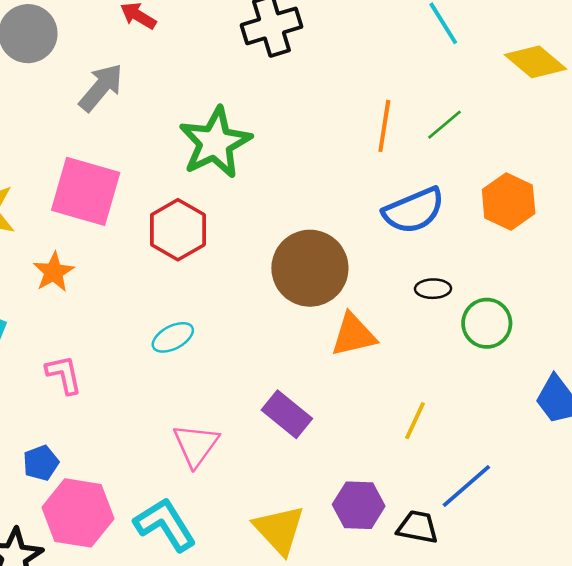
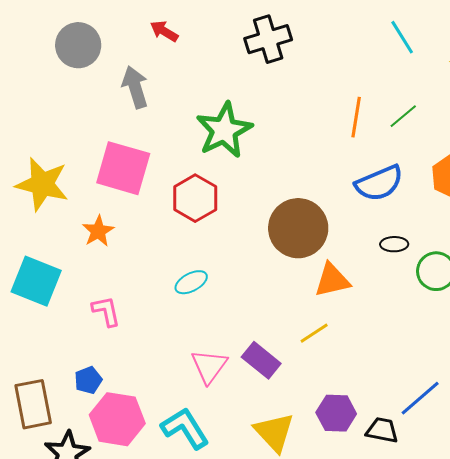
gray arrow: (101, 87) -> (135, 87), turned -57
purple rectangle: (287, 414) -> (261, 360), moved
yellow line: (415, 421) -> (314, 333), moved, turned 32

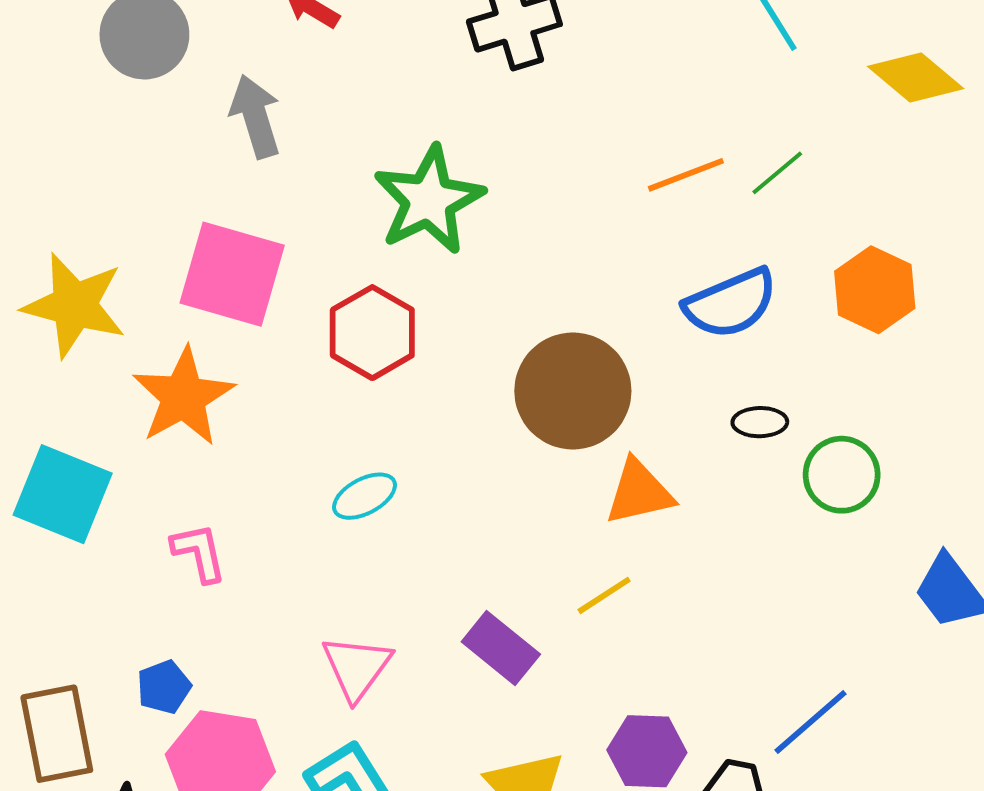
orange line: (356, 117) -> (686, 175), turned 60
orange star: (98, 231) -> (183, 397), size x1.6
pink triangle: (209, 366) -> (357, 667), moved

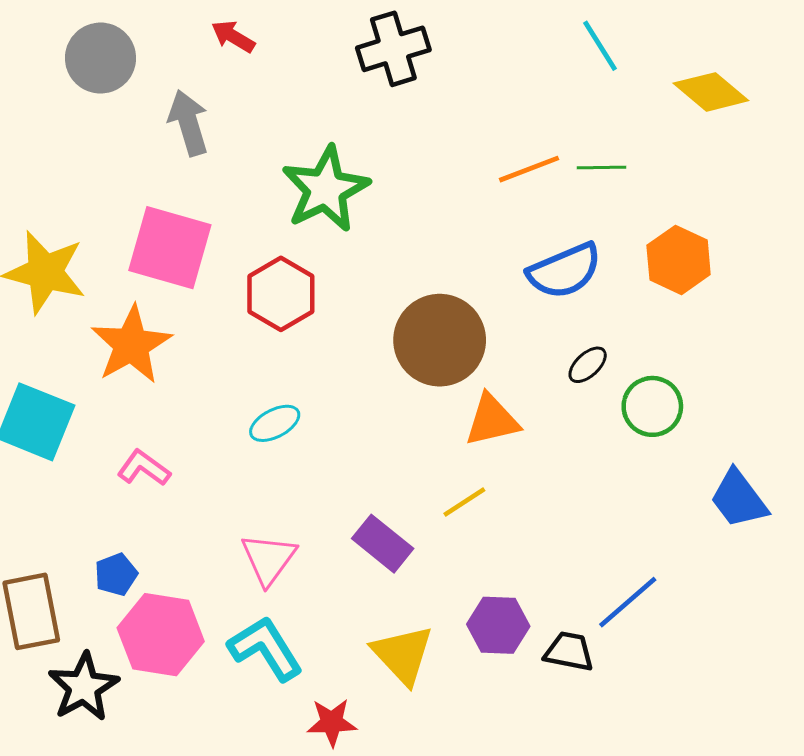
green line: (777, 173) -> (601, 167), turned 39
black ellipse: (760, 422) -> (588, 365), turned -42
pink L-shape: (199, 553) -> (144, 468), turned -42

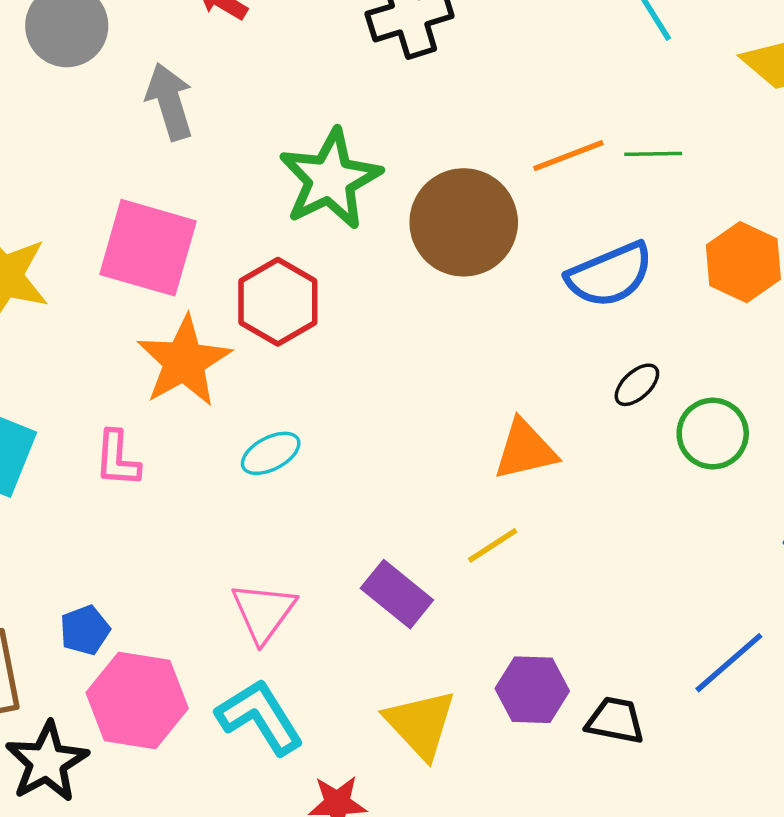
brown circle: (440, 340) -> (464, 222), moved
orange star: (131, 345) -> (184, 361), moved
pink L-shape: (144, 468) -> (117, 459), moved, turned -122
blue line: (628, 602) -> (729, 663), moved

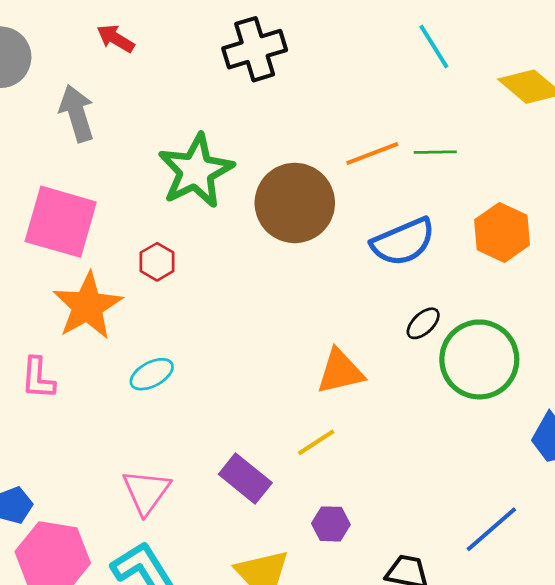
red hexagon: (278, 302) -> (157, 262), size x0.6
green circle: (713, 434) -> (479, 359), size x1.5
purple hexagon: (532, 690) -> (331, 524), moved, size x0.7

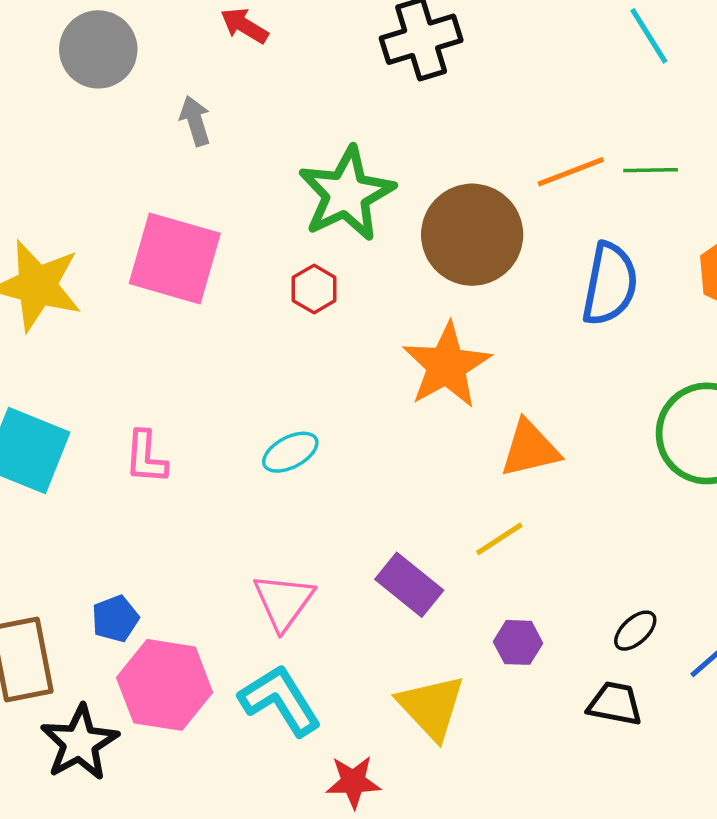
gray arrow: (77, 113) -> (195, 121), size x0.7
blue semicircle: (403, 242) -> (610, 284), turned -56
red hexagon: (157, 262) -> (314, 289), moved
orange star: (87, 306) -> (447, 366), moved
black ellipse: (423, 323) -> (635, 631), moved

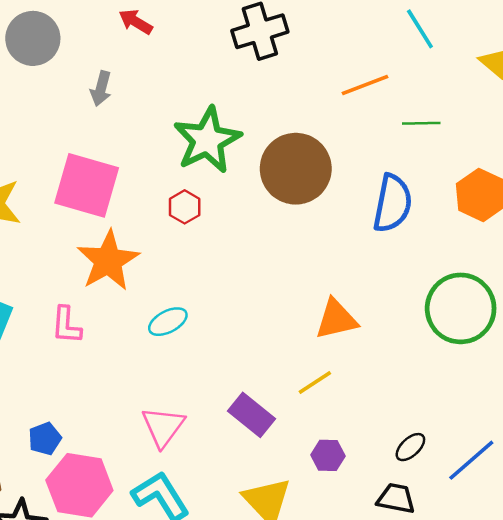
gray arrow: (195, 121) -> (101, 89), turned -148
orange line: (571, 172) -> (365, 85), moved
orange star: (447, 366) -> (108, 261), moved

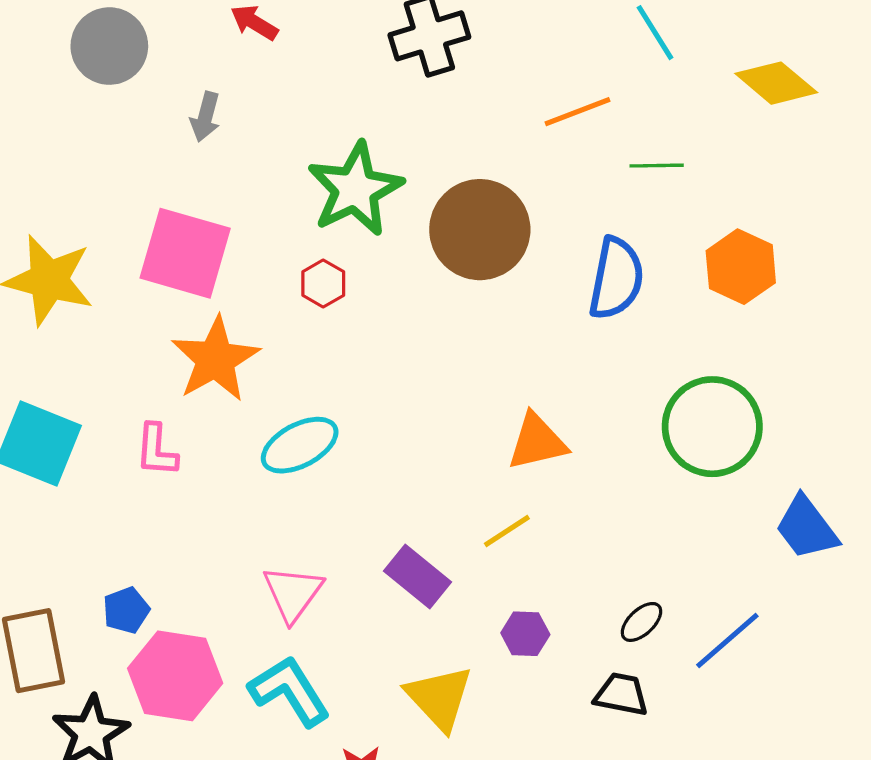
cyan ellipse: (168, 322) -> (300, 445), size x1.4

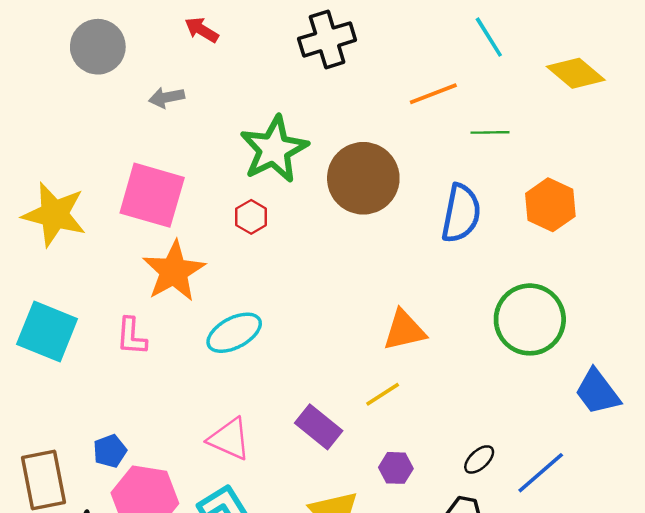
gray arrow: (205, 117) -> (167, 97), turned 64
pink triangle: (293, 593) -> (229, 439), turned -42

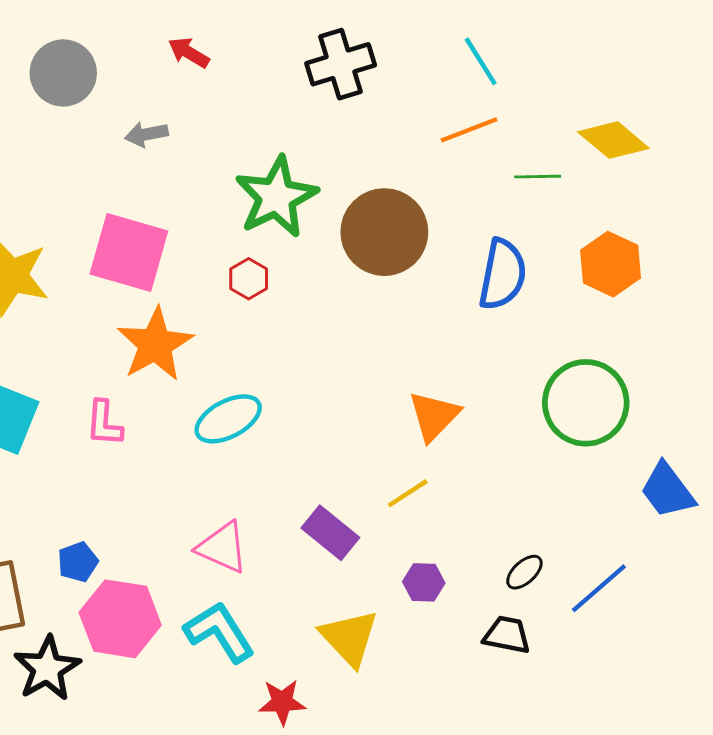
cyan line: (489, 37) -> (481, 61), moved
yellow diamond: (576, 73) -> (613, 140), moved
orange triangle: (404, 330) -> (434, 416), turned -33

